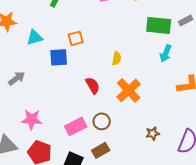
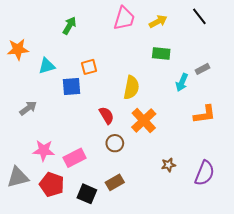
gray rectangle: (186, 20) -> (202, 69), moved
green rectangle: (159, 25) -> (161, 53), moved, size x0.7
yellow semicircle: (117, 58) -> (131, 88), size x1.6
brown circle: (102, 121) -> (115, 143), moved
pink rectangle: (76, 126) -> (75, 158), moved

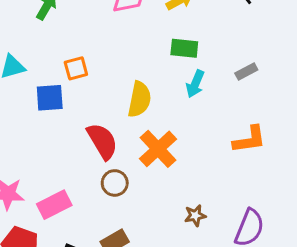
cyan arrow: (182, 82) -> (195, 84), moved
red semicircle: (107, 115) -> (102, 141), size x1.4

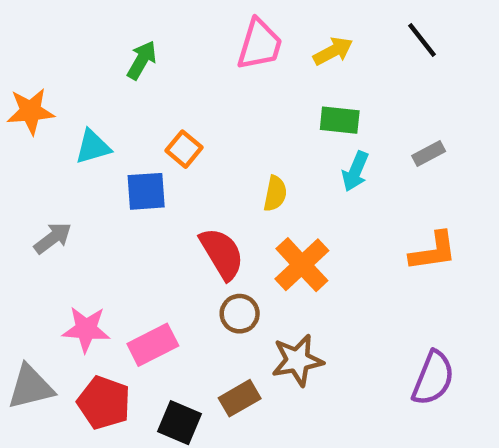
orange square: (76, 68) -> (184, 149), turned -35
yellow semicircle: (139, 99) -> (275, 194), size x0.7
brown star: (195, 215) -> (297, 360), moved, size x1.6

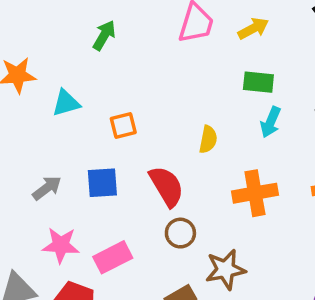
orange square: (184, 149) -> (123, 126), moved, turned 36
blue square: (146, 191) -> (102, 183), moved
gray arrow: (53, 238) -> (47, 188), moved
orange cross: (302, 265) -> (255, 193), moved, turned 33

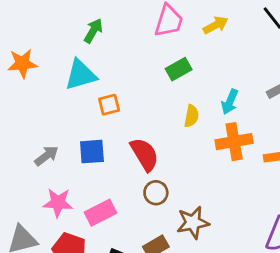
green rectangle: (258, 82) -> (179, 69), moved, turned -35
cyan triangle: (66, 103) -> (81, 75), moved, size x1.4
yellow semicircle: (208, 139) -> (191, 116), moved
orange cross: (255, 193) -> (234, 142), moved

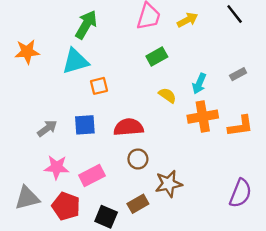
green arrow: (93, 31) -> (86, 25), size x1.4
yellow semicircle: (191, 116) -> (167, 95), turned -66
red semicircle: (145, 154) -> (128, 127), turned -64

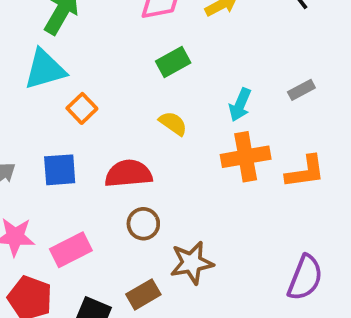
orange square: (99, 86) -> (82, 108), turned -30
yellow semicircle: (167, 95) -> (173, 123), moved

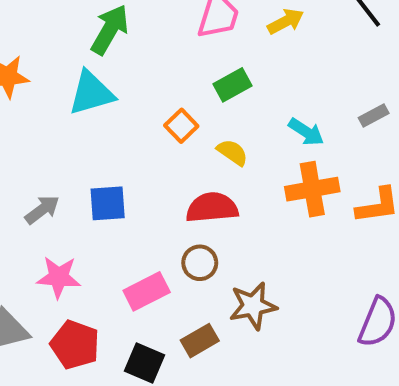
cyan arrow: (240, 105) -> (306, 132), turned -80
orange square: (82, 108) -> (181, 126), moved
red semicircle: (128, 174) -> (212, 208), moved
pink rectangle: (71, 250) -> (147, 291), moved

